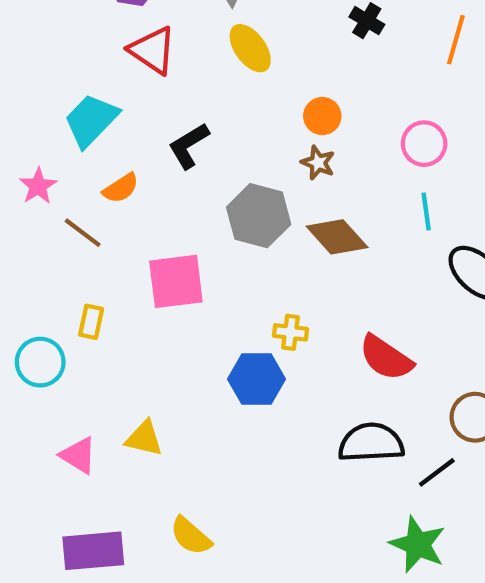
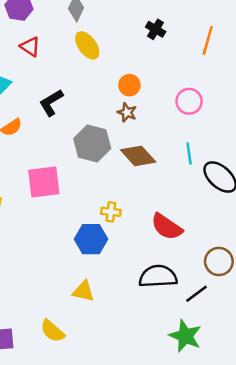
red triangle: (153, 50) -> (30, 47), size x0.7
cyan line: (426, 211) -> (189, 153), moved
yellow triangle: (144, 438) -> (84, 291), moved

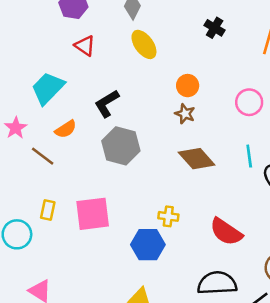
gray hexagon: (92, 144) -> (121, 146), moved
pink square: (44, 182) -> (93, 214), moved

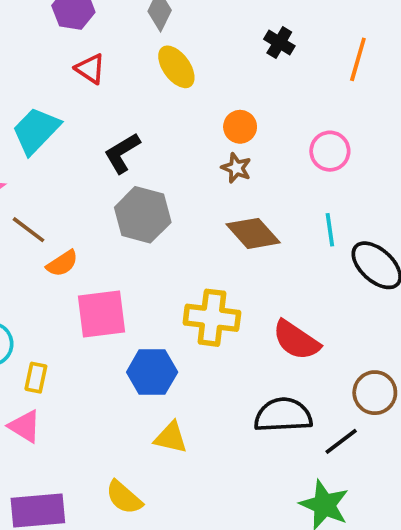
orange semicircle: (66, 129) -> (62, 263), moved
yellow rectangle: (48, 210) -> (36, 378), moved
yellow cross: (168, 216) -> (212, 318), size x1.8
blue hexagon: (148, 245) -> (152, 372), moved

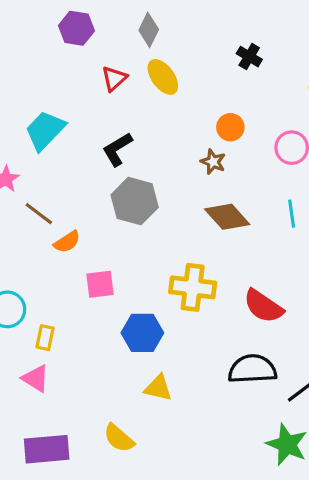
red triangle: (90, 69) -> (114, 79), moved, turned 44
orange circle: (240, 127) -> (230, 127), moved
pink square: (102, 314) -> (100, 284), size x0.7

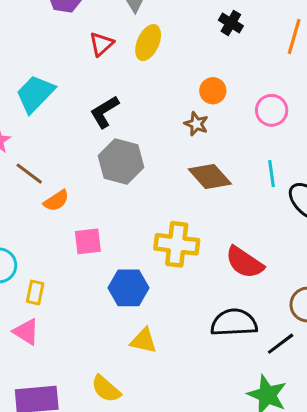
yellow ellipse: (163, 77) -> (148, 43), turned 60

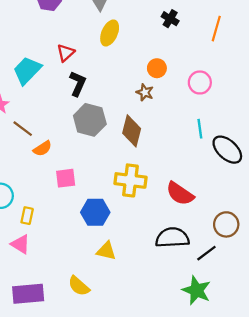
red triangle: (101, 44) -> (66, 53), moved
black L-shape: (104, 112) -> (78, 84), turned 145
brown diamond: (210, 177) -> (132, 131), moved, turned 56

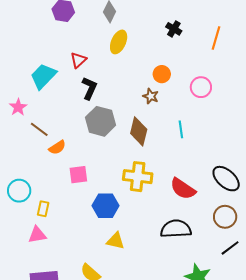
cyan line: (200, 129) -> (181, 129), moved
black ellipse: (227, 150) -> (226, 179), moved
pink triangle: (20, 244) -> (37, 235), turned -42
black line: (206, 253) -> (230, 248), moved

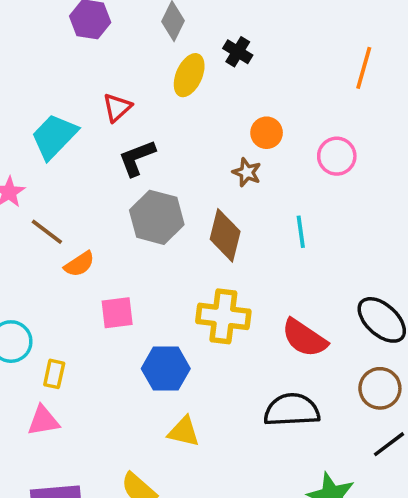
black cross: (174, 29) -> (238, 52), moved
black L-shape: (89, 88) -> (137, 158), turned -135

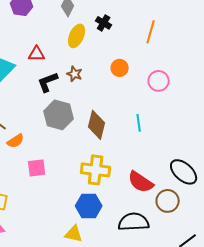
orange line: (364, 68) -> (151, 32), moved
red triangle: (117, 108) -> (37, 54), turned 42
brown star: (247, 172) -> (75, 74), moved
blue hexagon: (166, 369) -> (89, 206), moved
brown circle: (380, 388) -> (168, 201), moved

